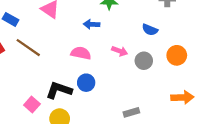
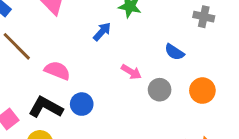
blue arrow: (92, 24) -> (102, 32), turned 119
pink semicircle: (81, 53) -> (57, 71), moved

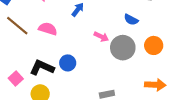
pink semicircle: (57, 71) -> (48, 29), moved
gray circle: (160, 90) -> (123, 48), size x1.5

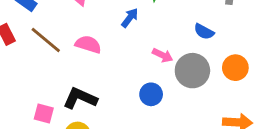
blue circle: (68, 63) -> (151, 94), moved
pink square: (16, 78) -> (44, 114), turned -32

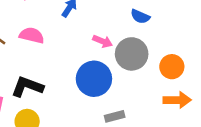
orange circle: (235, 68) -> (172, 67), moved
blue circle: (151, 94) -> (94, 79), size x1.6

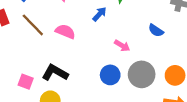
gray circle: (132, 54) -> (142, 74), moved
blue circle: (94, 79) -> (110, 75), size x0.7

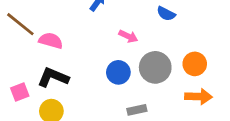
pink semicircle: (65, 32) -> (51, 41), moved
pink square: (26, 82) -> (20, 92), turned -35

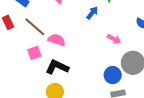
blue circle: (118, 72) -> (113, 75), moved
pink square: (20, 92) -> (34, 53), moved

